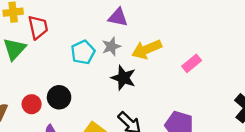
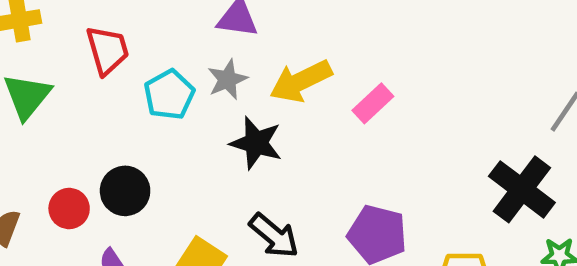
red trapezoid: (38, 27) -> (107, 50), moved
pink rectangle: (192, 63) -> (373, 103), moved

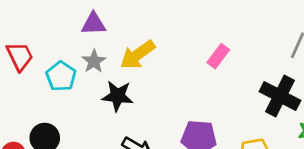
pink rectangle: (373, 103) -> (218, 56), moved

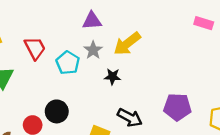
pink rectangle: (218, 56) -> (204, 23), moved, turned 72
black star: (117, 96) -> (113, 77), size x0.7

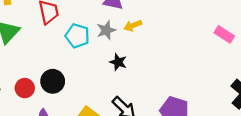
yellow arrow: (127, 44) -> (133, 26), moved, size x0.6
cyan pentagon: (68, 63) -> (77, 36), turned -30

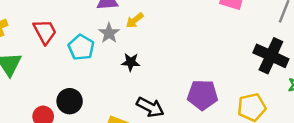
cyan pentagon: (77, 36) -> (81, 47), turned 30

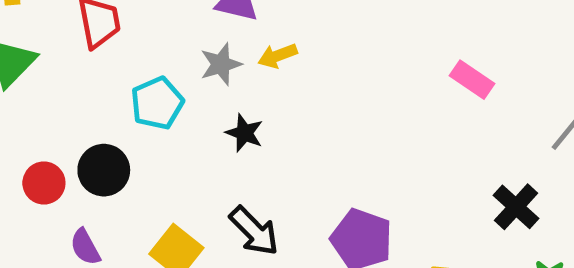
cyan pentagon: (81, 47) -> (157, 103), moved
black cross: (271, 56) -> (516, 207), size x0.7

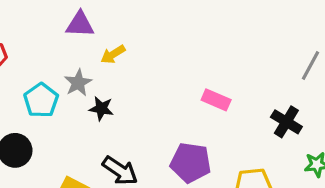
gray star: (221, 64) -> (78, 83), moved
pink rectangle: (472, 80) -> (216, 100), moved

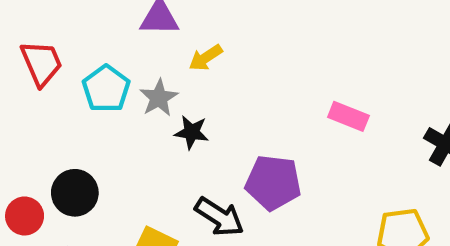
cyan pentagon: (41, 100) -> (106, 89), moved
purple pentagon: (191, 163) -> (273, 183), moved

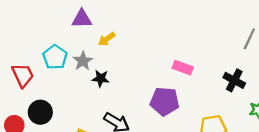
red trapezoid: (41, 63) -> (23, 75), moved
purple pentagon: (273, 183) -> (165, 101), moved

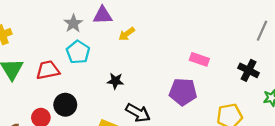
gray star: (83, 61) -> (73, 23), moved
red trapezoid: (23, 75) -> (48, 70), turned -75
black star: (101, 78) -> (115, 81), moved

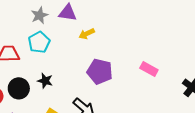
black star: (115, 81) -> (45, 81), moved
purple pentagon: (183, 92) -> (100, 71), moved

